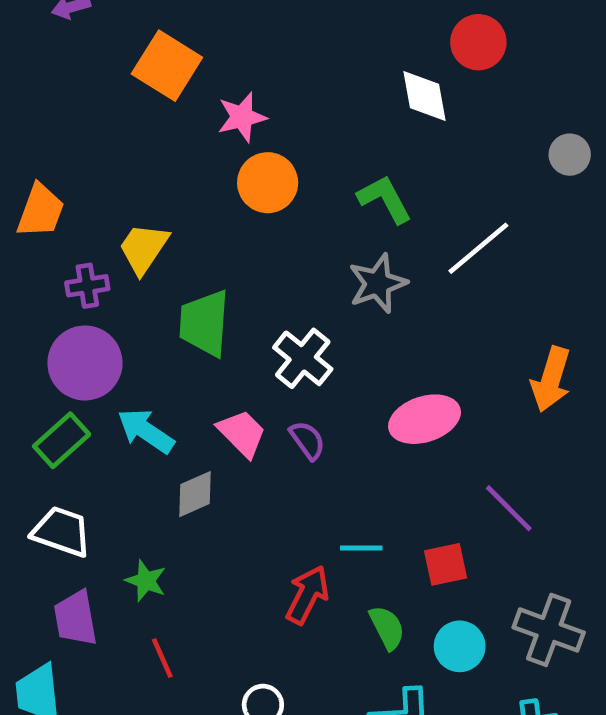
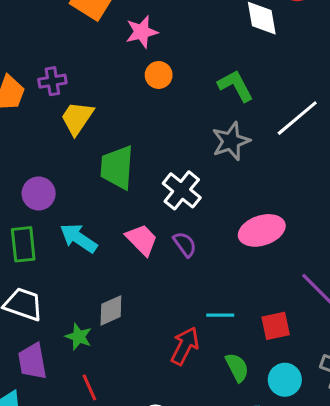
orange circle: (268, 183) -> (159, 75), size x0.7
purple cross: (87, 286) -> (52, 81), moved
purple circle: (85, 363) -> (39, 193), size x0.7
green rectangle: (62, 440) -> (23, 244), turned -54
gray diamond: (195, 494) -> (111, 310), moved

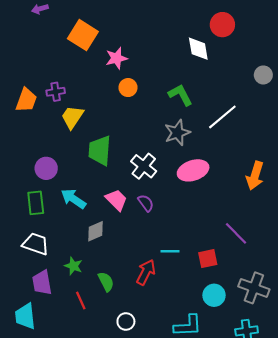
pink ellipse: (262, 230) -> (193, 170), moved
gray diamond: (111, 310) -> (95, 231), moved
green semicircle: (237, 367) -> (106, 282), moved

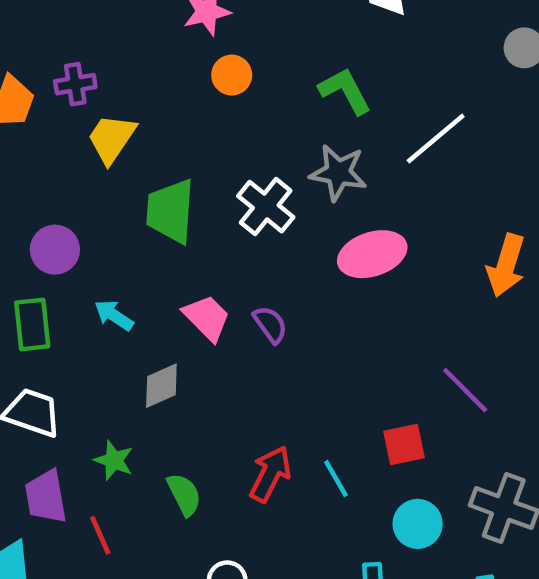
gray star: (177, 133) -> (338, 173), turned 30
white cross: (144, 166) -> (266, 207), moved
cyan arrow: (73, 199) -> (114, 315), size x0.7
cyan line: (170, 251) -> (336, 479), moved, turned 60
red line: (81, 301) -> (100, 535), moved

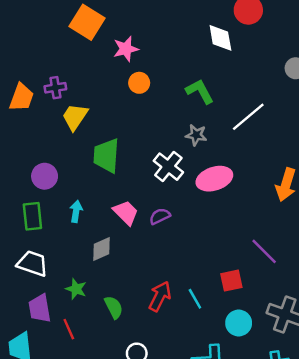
gray star: (338, 173) -> (196, 135), size x0.7
white cross: (266, 207) -> (168, 167), moved
cyan arrow: (114, 315) -> (76, 211), turned 65
purple semicircle: (270, 324) -> (160, 216), turned -80

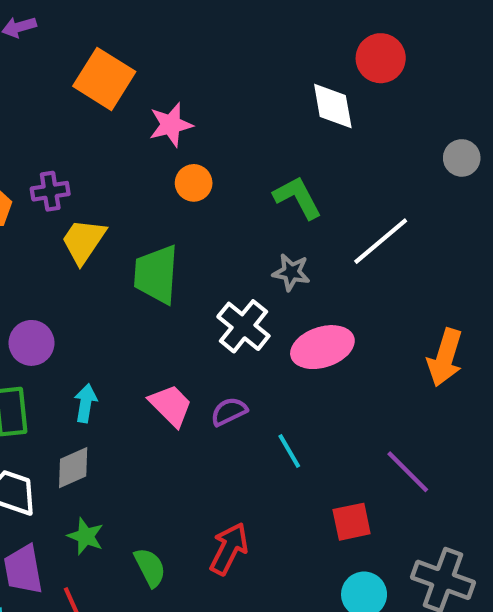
green trapezoid: (106, 156) -> (156, 274), moved
gray diamond: (102, 249) -> (73, 468), moved
cyan line: (195, 299) -> (289, 451), moved

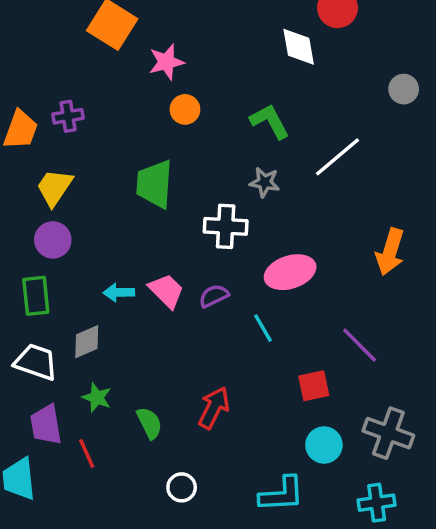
yellow trapezoid: (83, 241) -> (54, 187), moved
white cross: (243, 326) -> (226, 226), turned -36
pink ellipse: (322, 347) -> (290, 272), moved
cyan arrow: (86, 403) -> (119, 292), moved, turned -100

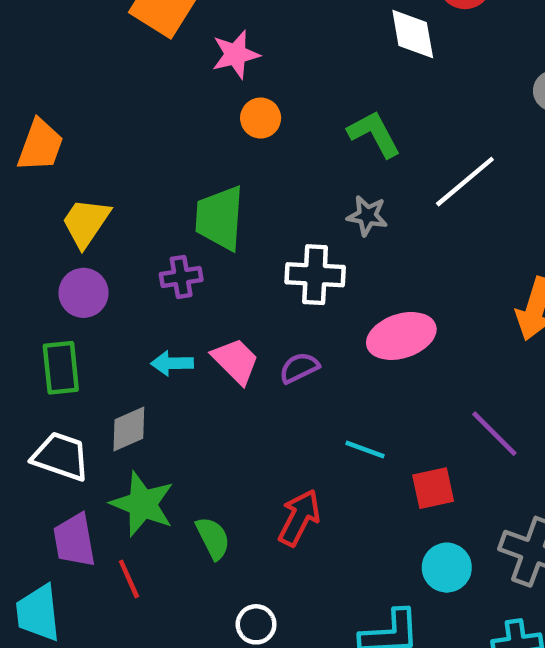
purple cross: (68, 116) -> (181, 277), moved
cyan line: (263, 328) -> (365, 450), moved, turned -40
green star: (97, 398) -> (143, 504), size x1.6

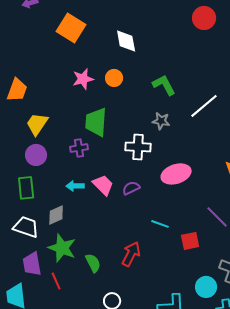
white diamond: (413, 34) -> (126, 41), moved
pink star: (236, 54) -> (83, 79), moved
cyan circle: (447, 568) -> (206, 287), moved

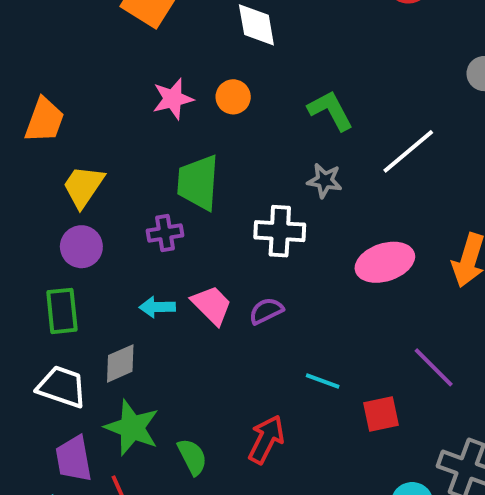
pink ellipse: (176, 174) -> (385, 262), moved

